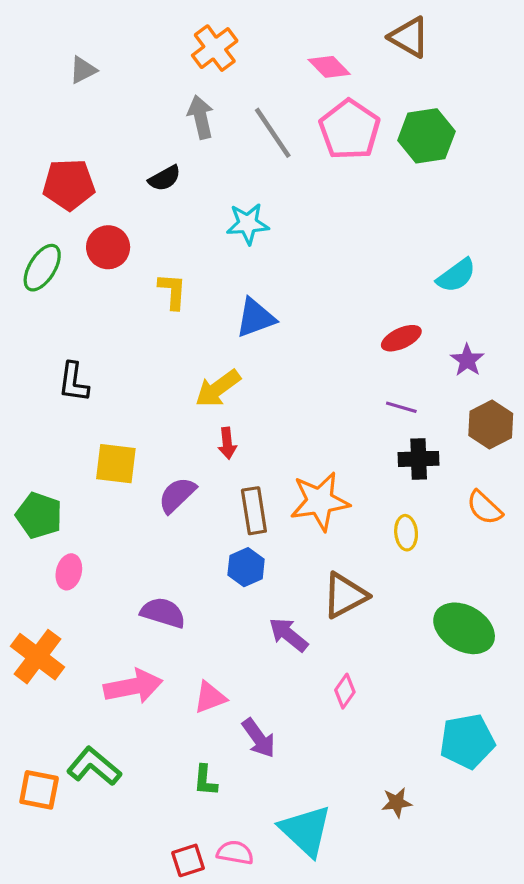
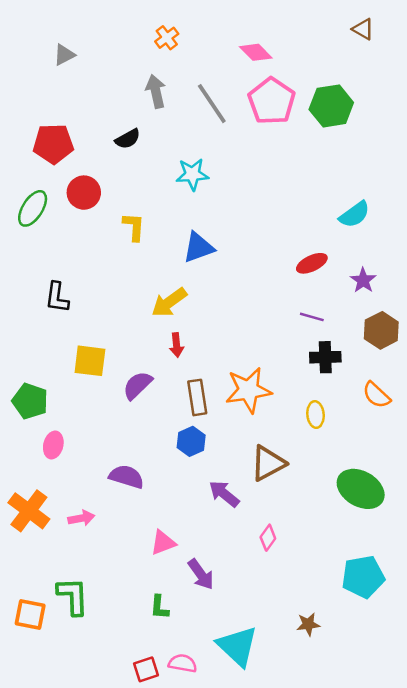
brown triangle: (409, 37) -> (363, 29), moved, size x0.7
orange cross: (215, 48) -> (167, 38), size x0.7
pink arrow: (133, 686) -> (81, 518), moved, size x0.6
green L-shape: (94, 766) -> (73, 596), turned 48

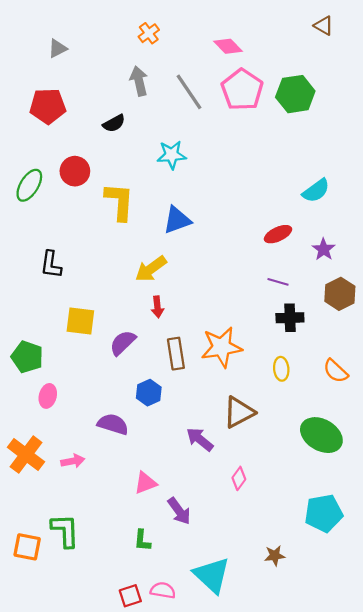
red pentagon: (53, 144) -> (48, 106), moved
yellow L-shape: (134, 227) -> (119, 202), size x1.5
orange semicircle: (376, 395) -> (336, 371), moved
blue hexagon: (191, 441) -> (149, 393), moved

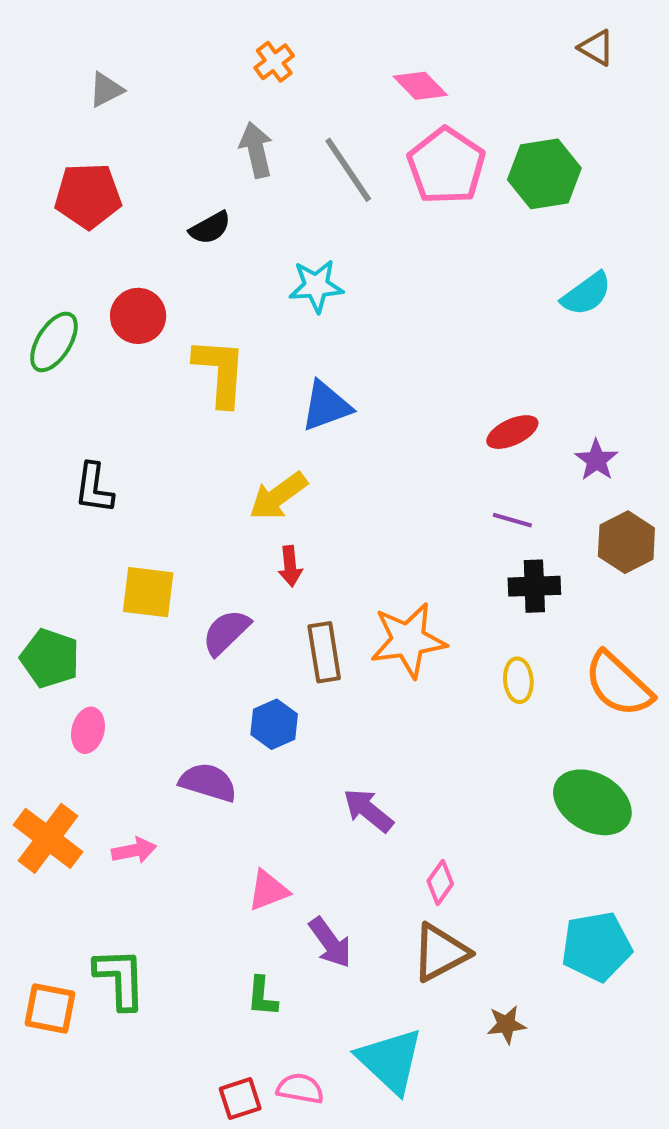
cyan semicircle: (316, 191) -> (586, 294), moved
orange semicircle: (336, 371) -> (618, 684), size x1.5
brown triangle: (239, 412) -> (440, 952), moved

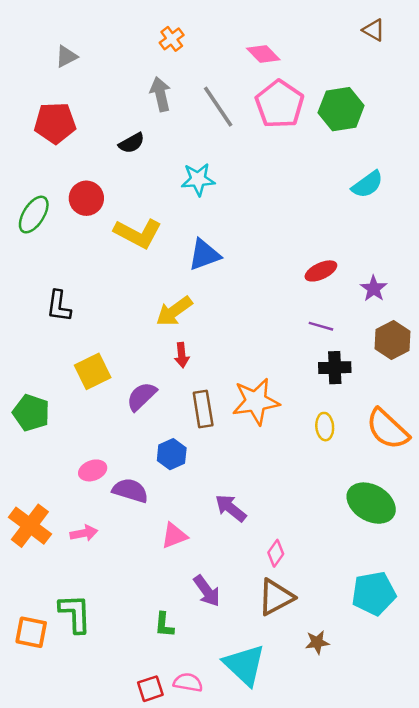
yellow L-shape: (220, 372) -> (138, 233), turned 114
yellow square: (148, 592) -> (93, 371), turned -33
pink ellipse: (88, 730) -> (93, 470), moved, turned 56
pink triangle: (268, 890) -> (174, 536), moved

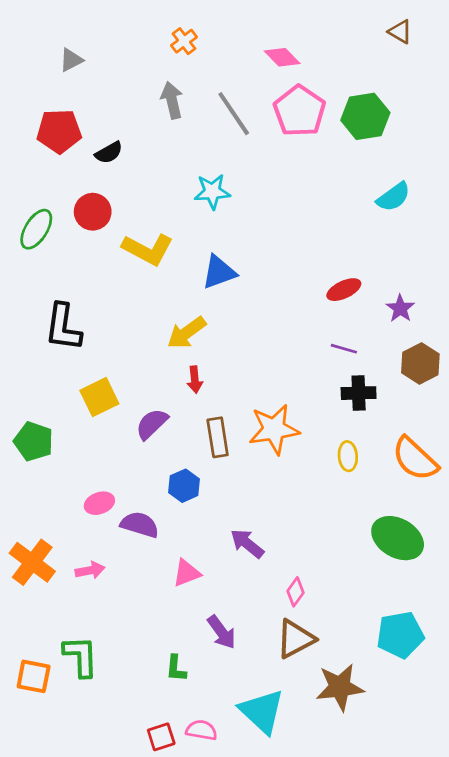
black semicircle: (132, 143) -> (109, 153), moved
black L-shape: (59, 306) -> (63, 327), size x1.4
brown star: (317, 642) -> (340, 687), size x1.8

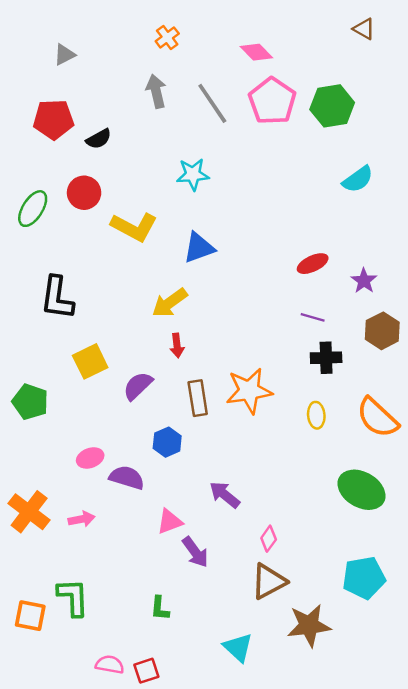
purple arrow: (222, 632) -> (195, 552), moved
cyan triangle: (262, 711) -> (238, 647), size x0.7
pink semicircle: (201, 730) -> (110, 665), moved

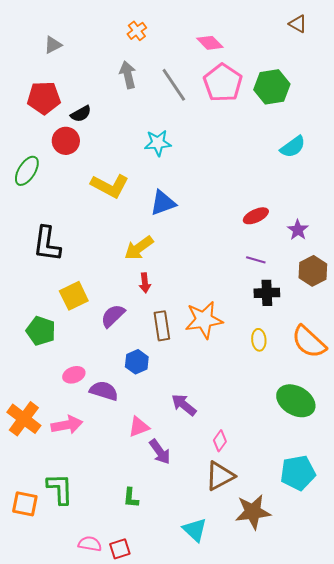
red circle: (84, 193) -> (66, 141), moved
green pentagon: (30, 402) -> (41, 331), moved
pink arrow: (82, 519) -> (67, 425), size x1.4

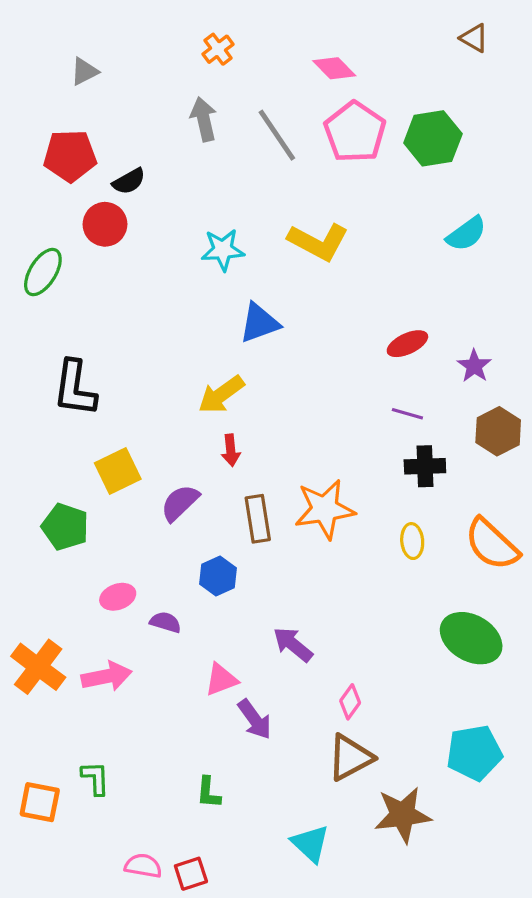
cyan star: (158, 143) -> (223, 250), moved
yellow L-shape: (110, 186) -> (318, 242), moved
purple semicircle: (104, 391) -> (165, 622), size x0.7
green L-shape: (60, 489) -> (95, 778), size x0.7

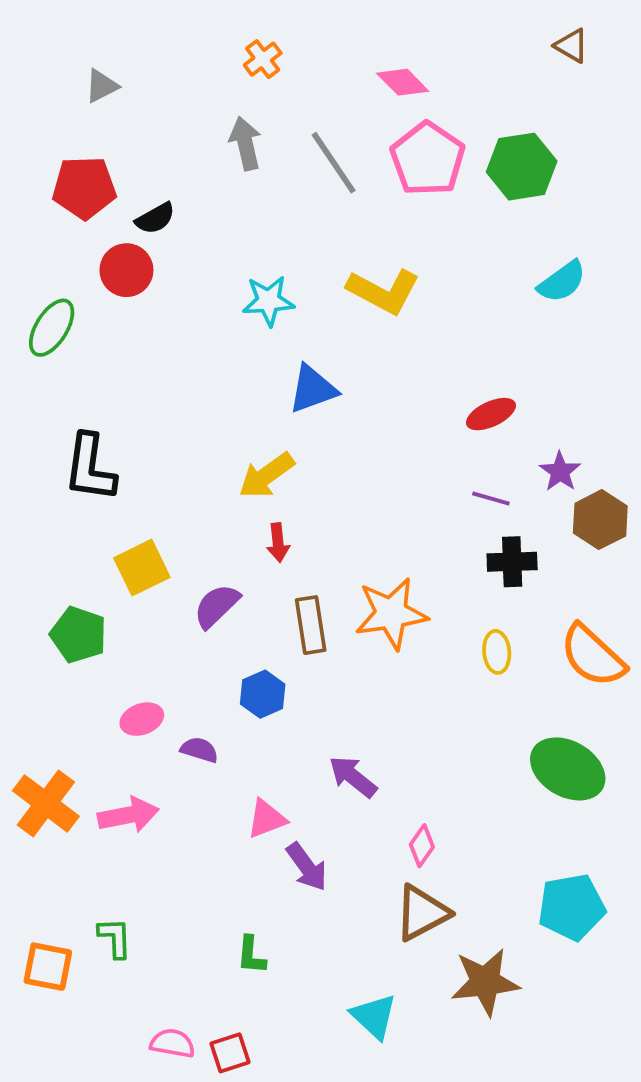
purple star: (474, 366) -> (560, 472), moved

